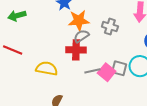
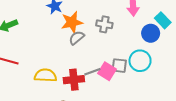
red cross: (76, 50) -> (74, 80), moved

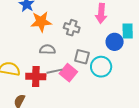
cyan rectangle: (163, 20) -> (128, 31), turned 35
gray semicircle: (77, 38) -> (47, 49), moved, turned 35
gray square: (119, 66) -> (82, 57), moved

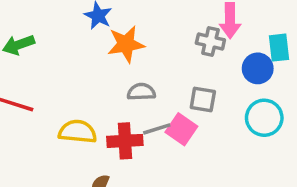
gray cross: (72, 28) -> (210, 42), moved
cyan circle: (101, 67) -> (264, 118), moved

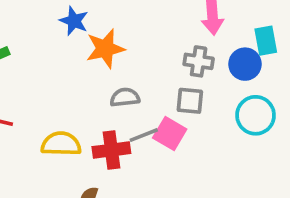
gray cross: (210, 42) -> (199, 61), moved

